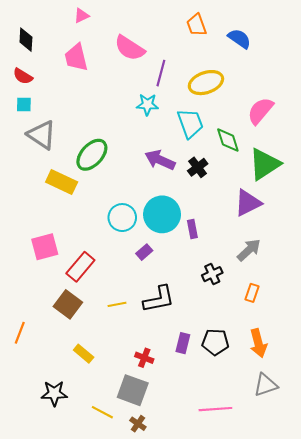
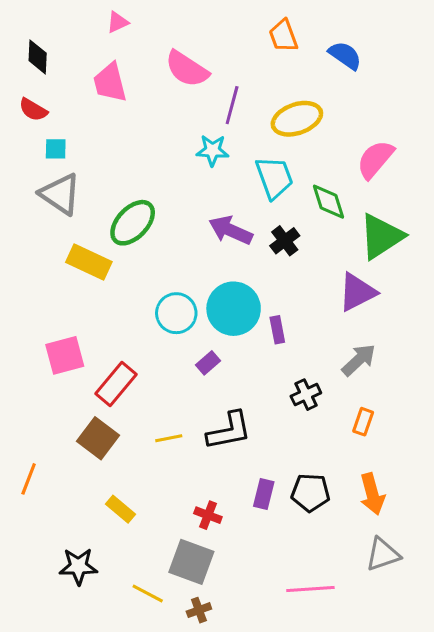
cyan square: (24, 105) -> (56, 149), moved
brown cross: (138, 424) -> (199, 610), turned 35

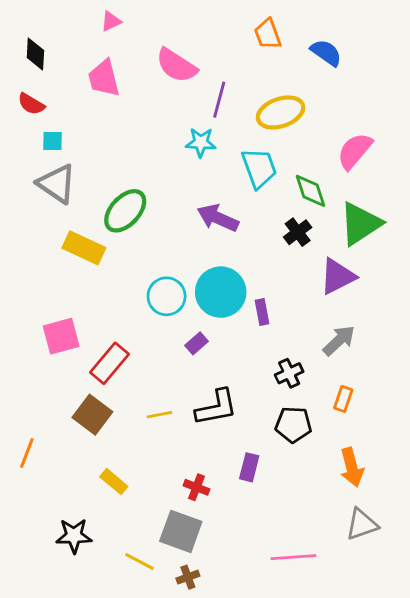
black cross: (285, 241) -> (298, 232), moved
black pentagon: (310, 493) -> (293, 425), moved

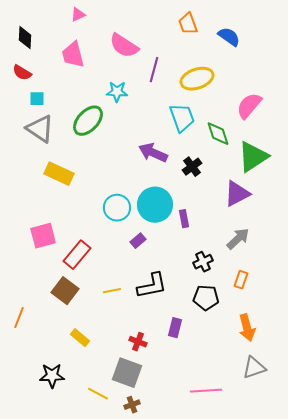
cyan star: (201, 142) -> (117, 92), moved
green ellipse: (125, 211) -> (88, 121), moved
black cross: (298, 232) -> (192, 167), moved

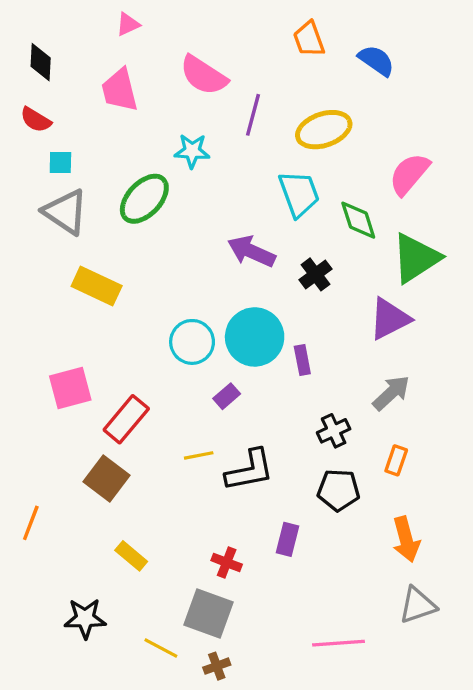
yellow line: (112, 291) -> (199, 455), moved

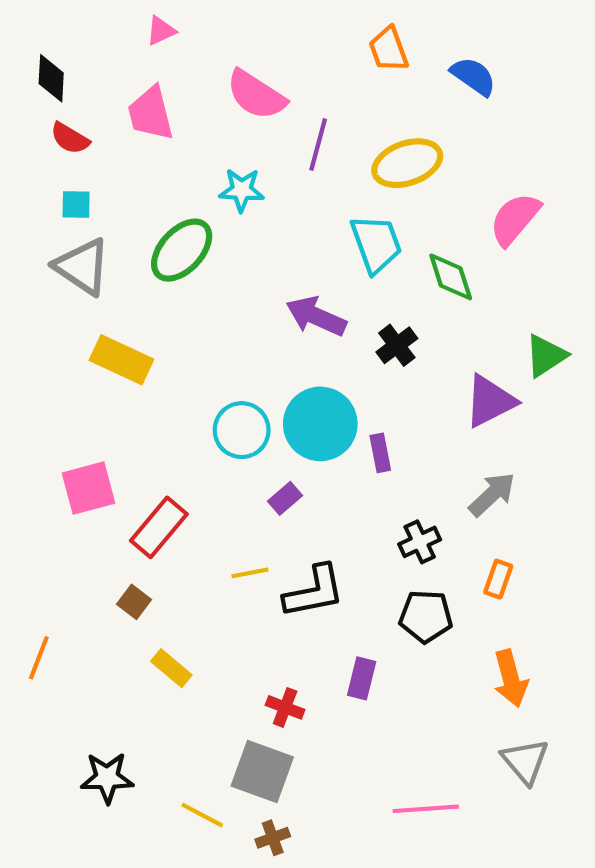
red semicircle: (36, 120) -> (70, 138), moved
green triangle: (416, 258) -> (546, 356), moved, size x0.7
brown square: (106, 478) -> (134, 602), size x0.6
yellow rectangle: (131, 556) -> (171, 668), moved
gray triangle: (418, 605) -> (525, 761), turned -51

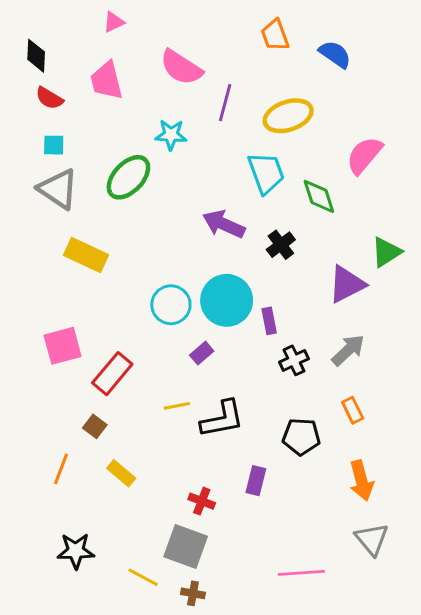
black cross: (420, 542) -> (294, 360), moved
orange rectangle: (498, 579) -> (353, 410), turned -45
orange line: (39, 658) -> (61, 469), moved
brown cross: (273, 838) -> (193, 593), turned 30

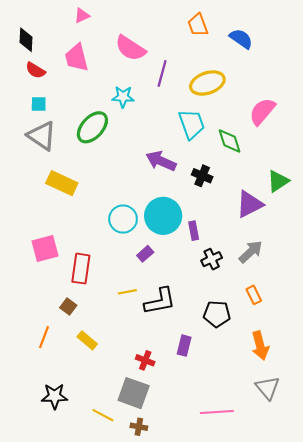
black cross: (281, 245) -> (202, 176), turned -30
red rectangle: (112, 374) -> (81, 269), turned -32

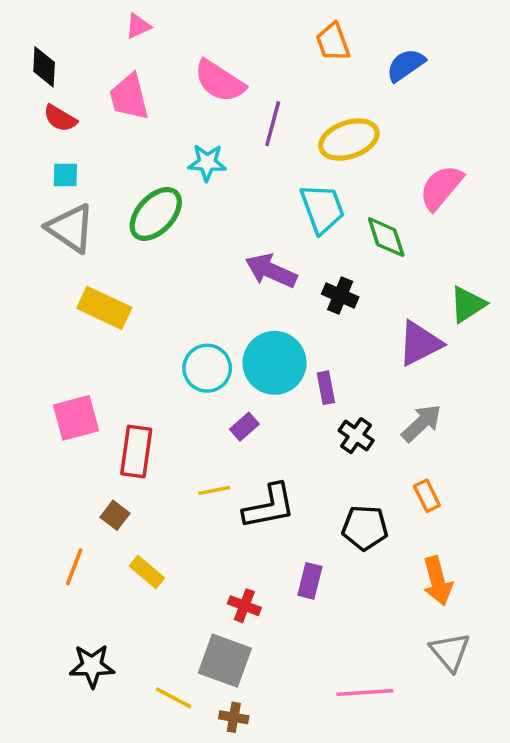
blue semicircle: (241, 39) -> (406, 65), turned -70
black cross: (212, 259) -> (356, 436), turned -30

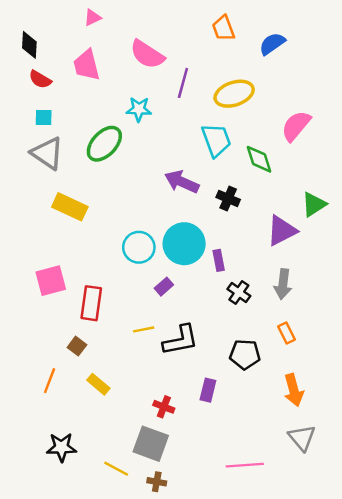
gray arrow: (422, 423) -> (283, 284), turned 140

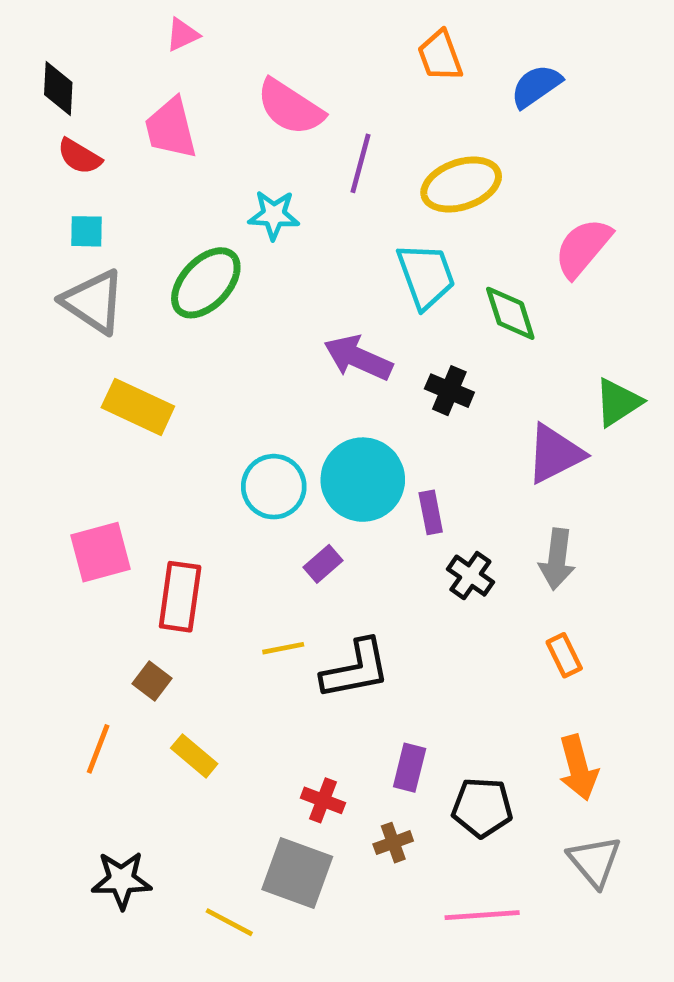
black pentagon: (245, 354) -> (482, 807), moved
brown cross: (157, 482) -> (393, 843), moved, turned -30

